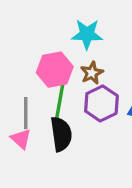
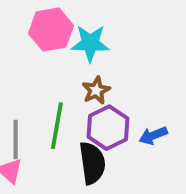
pink hexagon: (55, 70) -> (51, 29), moved
black semicircle: (61, 134) -> (92, 163), moved

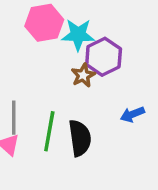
green line: (57, 126) -> (49, 131), moved
purple hexagon: (108, 128) -> (104, 57), moved

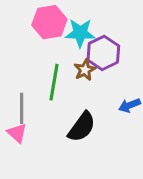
green line: (49, 131) -> (54, 82), moved
black semicircle: (80, 138) -> (82, 127), turned 44

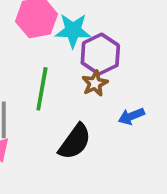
brown star: (85, 70) -> (95, 83), moved

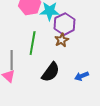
blue arrow: (131, 116) -> (82, 76), moved

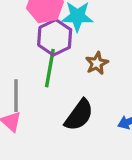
purple hexagon: (65, 24) -> (55, 37), moved

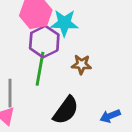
brown star: (97, 63) -> (82, 64), turned 30

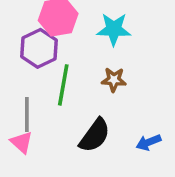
cyan star: (64, 23) -> (114, 29), moved
purple hexagon: (44, 42) -> (39, 48), moved

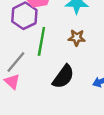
gray line: (27, 114) -> (16, 62), turned 40

